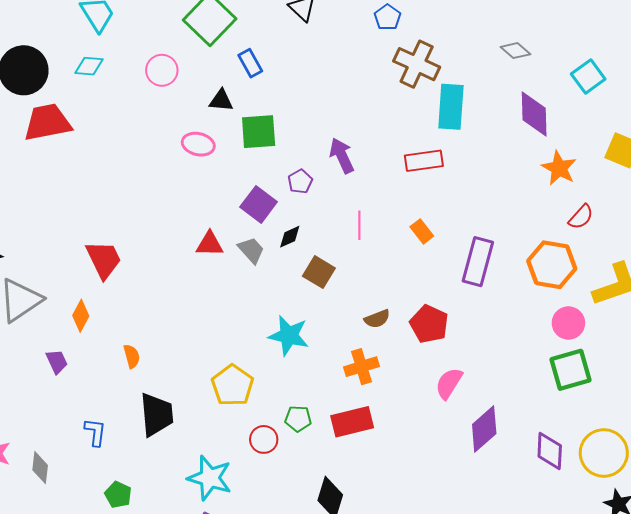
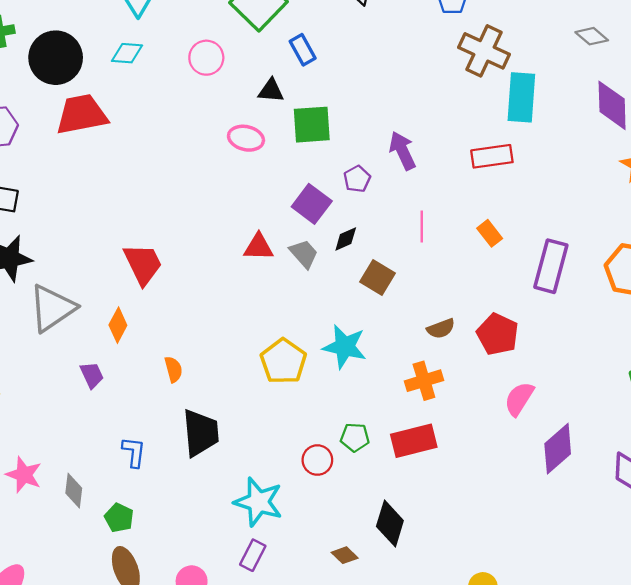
yellow pentagon: (233, 385) -> (283, 361), moved
green pentagon: (118, 495) -> (119, 518), moved

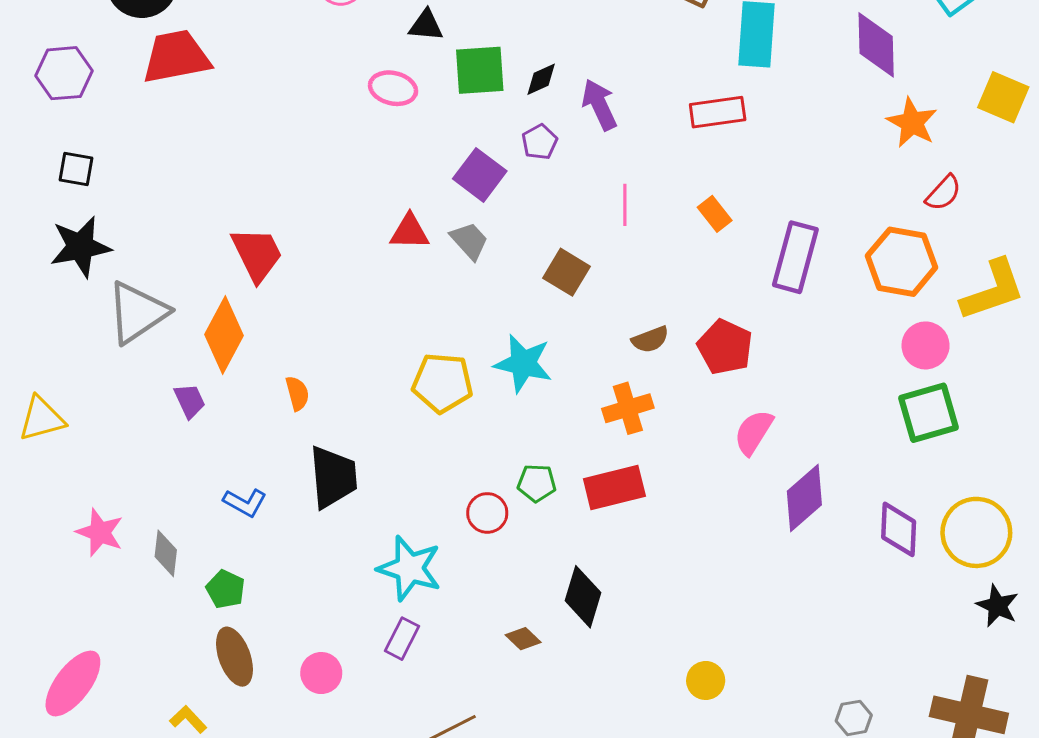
black diamond: (346, 239) -> (541, 79), moved
orange diamond: (118, 325) -> (224, 335), size x1.6
yellow pentagon: (283, 361) -> (442, 383), turned -30
blue L-shape: (134, 452) -> (245, 503), turned 112

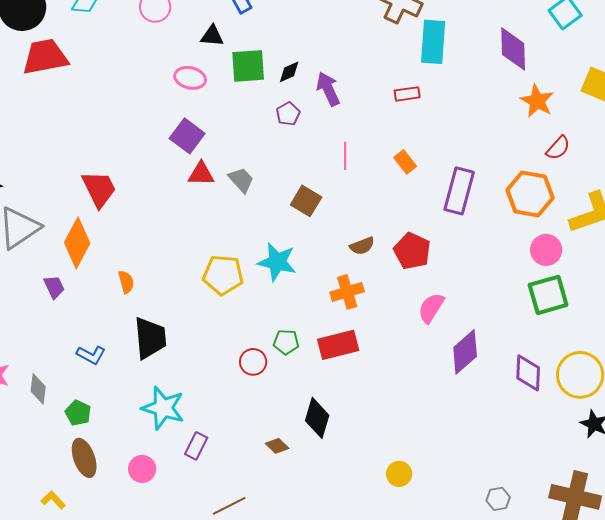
red rectangle: (718, 112) -> (407, 94), size x0.7
purple square: (480, 175) -> (187, 136), moved
cyan star: (409, 568) -> (163, 408), moved

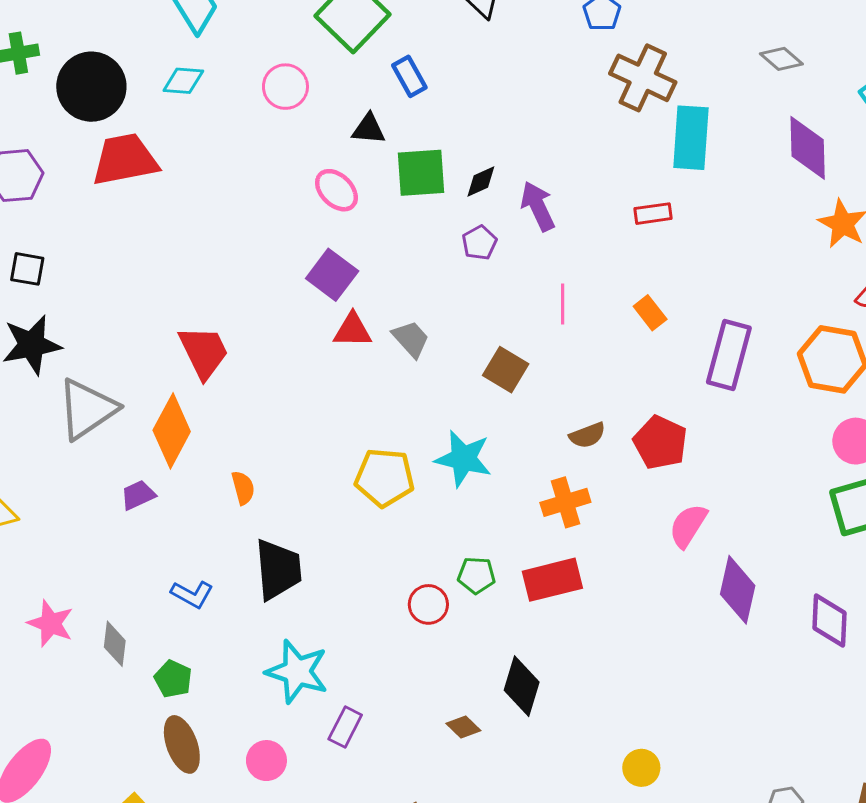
pink ellipse: (190, 78) -> (336, 190), turned 32
purple trapezoid: (54, 287) -> (138, 495), turned -90
purple diamond: (465, 352) -> (738, 590), turned -36

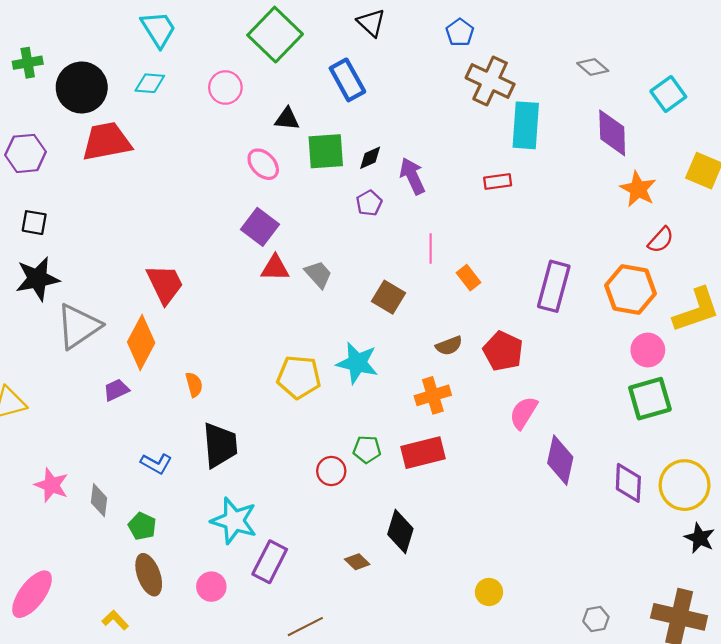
blue rectangle: (409, 76) -> (347, 80), moved, size x1.4
orange rectangle: (650, 313) -> (468, 278), moved
purple rectangle: (345, 727) -> (270, 562), size x1.4

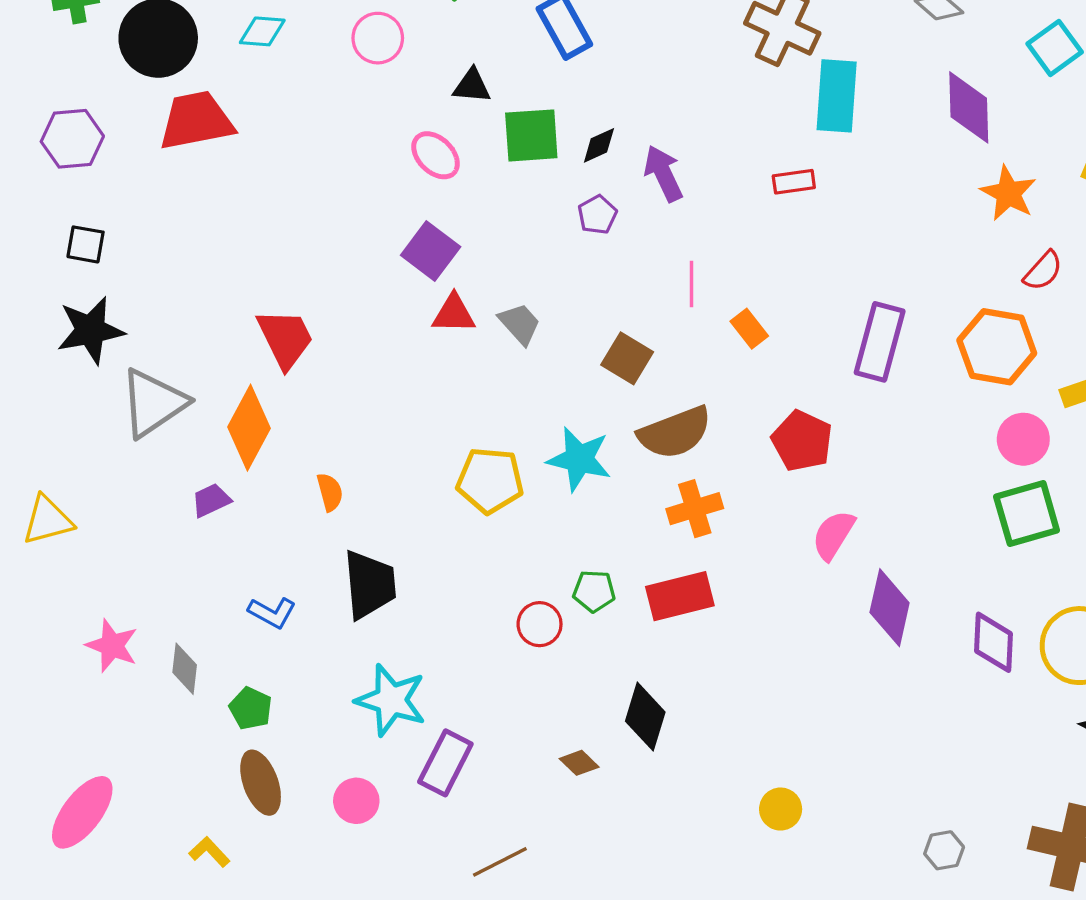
brown semicircle: (449, 346) -> (675, 433), moved, size x1.8

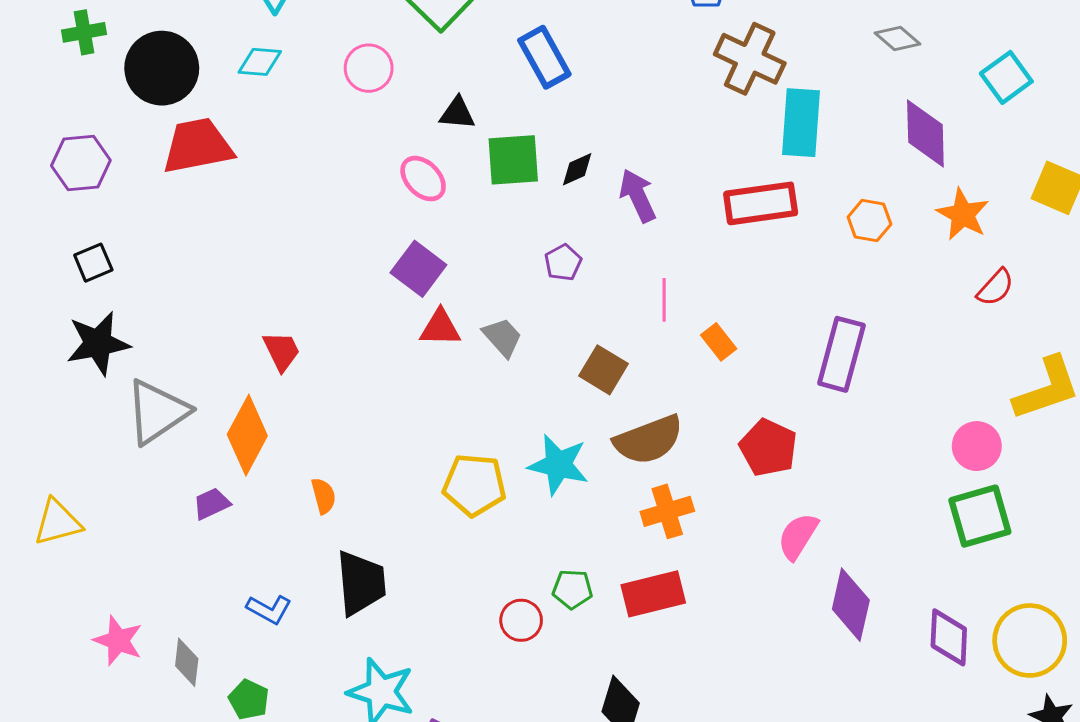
red rectangle: (794, 182) -> (761, 203), size x1.8
purple pentagon: (597, 215) -> (563, 263), moved
black square: (86, 244) -> (93, 263), turned -33
red trapezoid: (285, 339) -> (282, 351), size x0.7
orange hexagon: (997, 347) -> (869, 221), moved, size x0.6

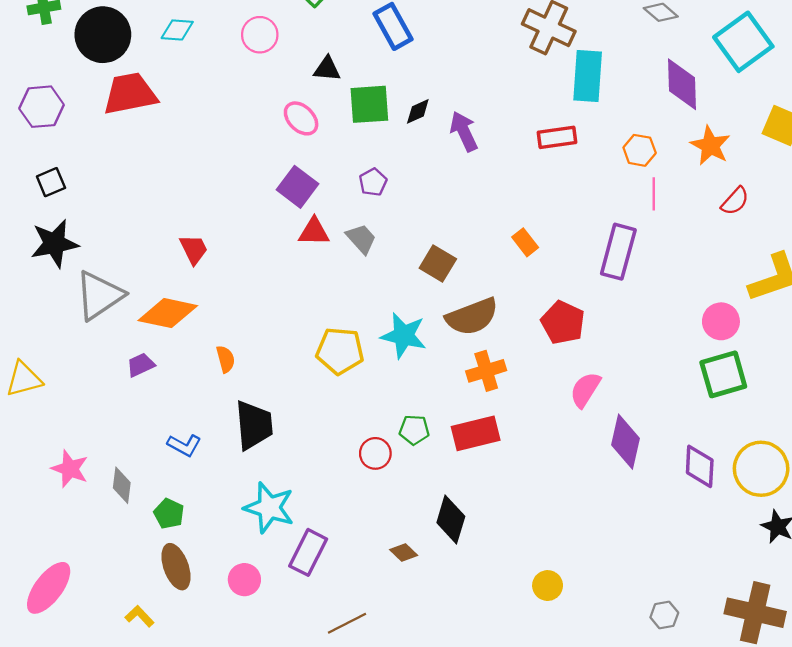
cyan square: (1006, 77) -> (743, 42), size x1.5
red rectangle: (761, 203) -> (557, 137), size x0.7
purple pentagon: (563, 263) -> (373, 182), moved
pink line: (664, 300) -> (654, 194), moved
orange diamond: (247, 435) -> (168, 313), turned 74

